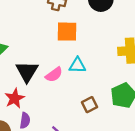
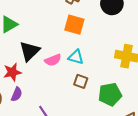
brown square: (89, 105) -> (81, 81), moved, turned 32

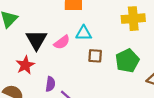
purple semicircle: (17, 94) -> (50, 84), moved

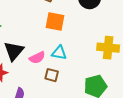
brown square: (95, 56) -> (52, 75), moved

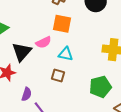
pink semicircle: (37, 58) -> (43, 42), moved

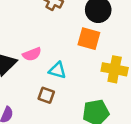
orange square: (62, 24) -> (89, 39), moved

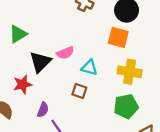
yellow cross: (115, 69) -> (130, 72), moved

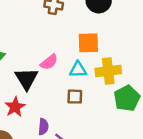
orange square: (118, 37) -> (88, 43), moved
yellow cross: (130, 72) -> (108, 71), moved

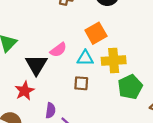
orange square: (88, 43) -> (96, 33), turned -30

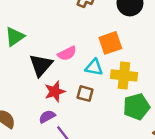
red star: (25, 91) -> (55, 92), moved
purple semicircle: (50, 110) -> (47, 117), turned -136

